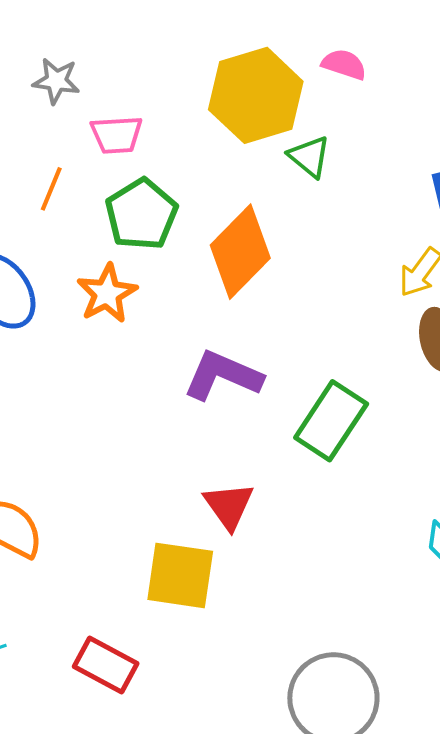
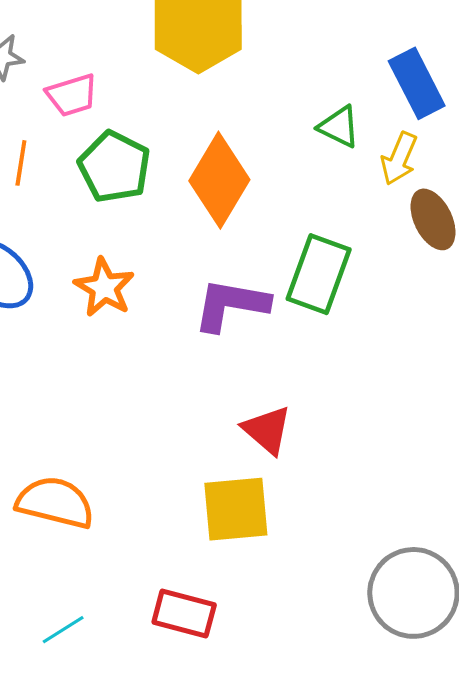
green triangle: (309, 157) -> (339, 127), moved
orange star: (107, 293) -> (104, 287), moved
green rectangle: (331, 421) -> (319, 274), moved

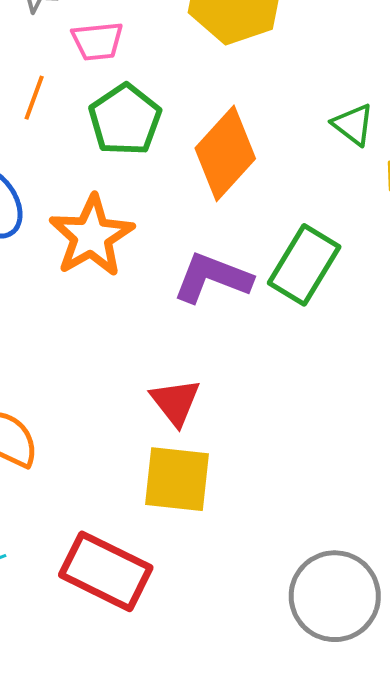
orange star: (104, 287) -> (91, 236), size x1.4
red triangle: (267, 430) -> (175, 402), moved
red rectangle: (184, 613) -> (106, 571), size x1.4

